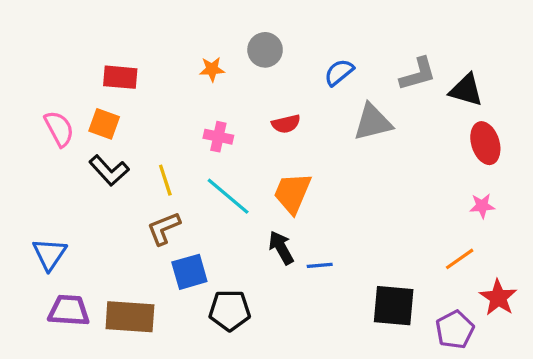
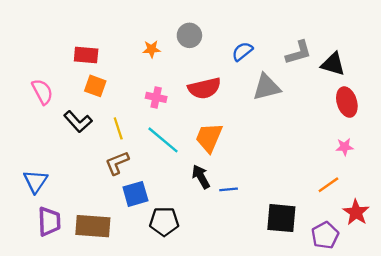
orange square: (104, 124) -> (95, 86), moved
red semicircle: (286, 124) -> (204, 88), size x1.6
purple trapezoid: (69, 310) -> (49, 222), turned 84

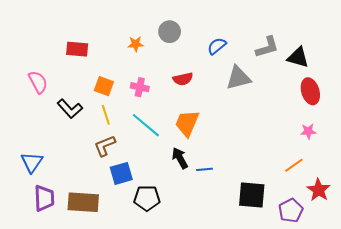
orange square: (95, 86) -> (104, 86), moved
red semicircle: (204, 88) -> (183, 79), size x0.7

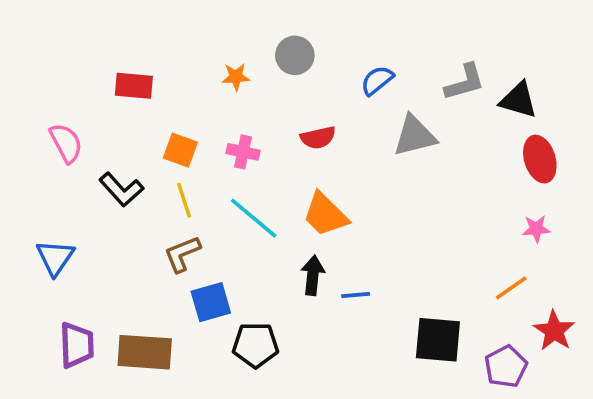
orange trapezoid: (187, 123) -> (325, 215), turned -68
black arrow: (180, 158) -> (313, 275), turned 35
blue triangle: (32, 162) -> (55, 257), moved

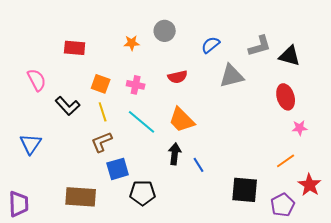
red ellipse: (540, 159) -> (286, 97), moved
blue line: (356, 295) -> (199, 165), turned 63
purple trapezoid: (77, 345) -> (19, 204), moved

